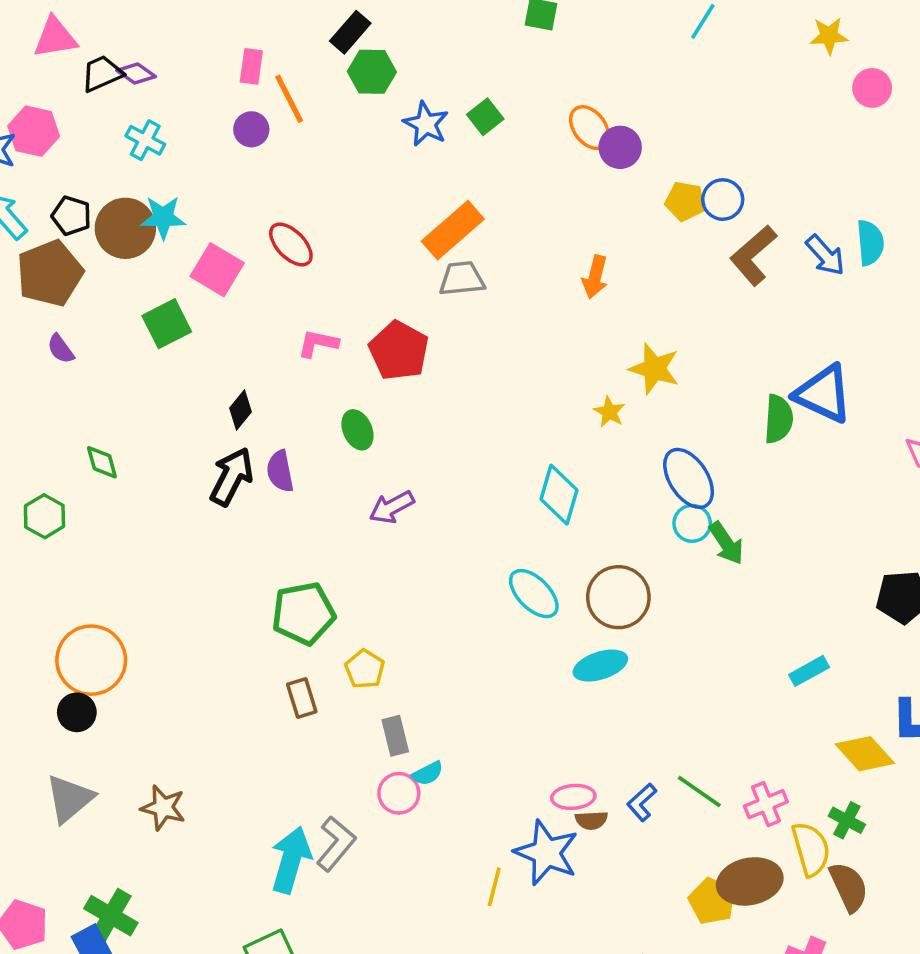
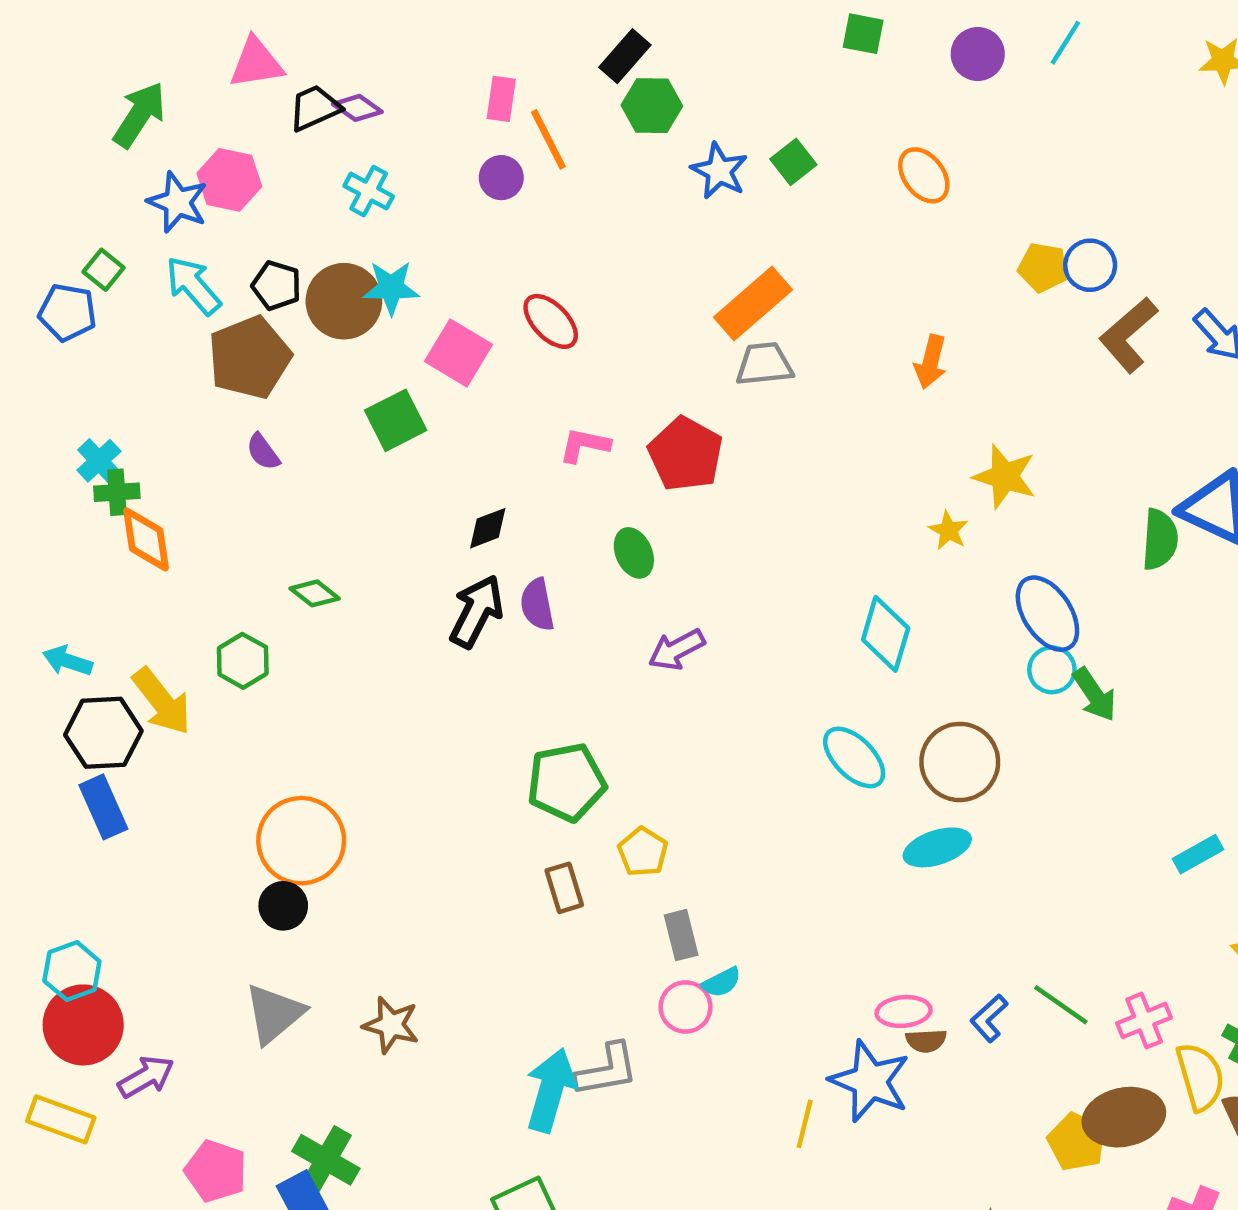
purple circle: (620, 147) -> (978, 54), moved
black diamond: (241, 410) -> (488, 528), turned 30
green diamond: (102, 462) -> (315, 593), turned -36
gray L-shape: (336, 844) -> (607, 1070), turned 40

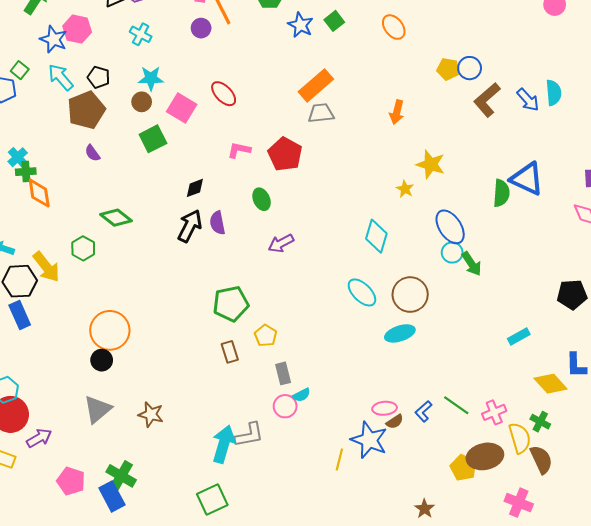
brown circle: (344, 301) -> (142, 102), moved, size x0.6
green diamond: (315, 593) -> (116, 218), size x1.4
brown semicircle: (926, 1041) -> (395, 422), turned -30

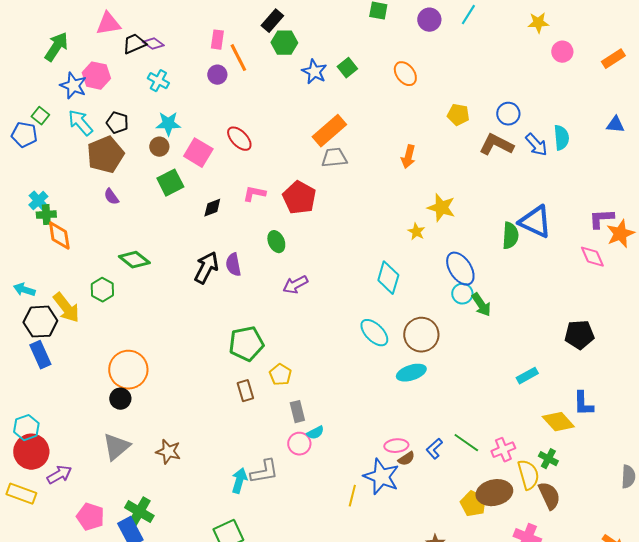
blue circle: (470, 68) -> (508, 114), moved
brown L-shape: (487, 100) -> (496, 145), turned 68
black diamond: (195, 188) -> (212, 208), moved
cyan arrow: (224, 444) -> (239, 481), size x0.7

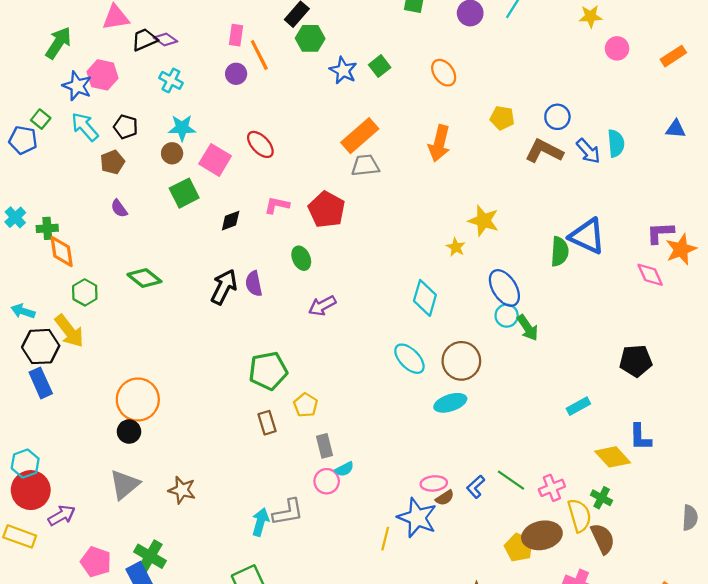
brown pentagon: (105, 155) -> (112, 162), size x0.6
orange arrow: (408, 157) -> (439, 143), moved, size x1.4
cyan cross: (38, 201) -> (15, 217), moved
green hexagon: (102, 290) -> (85, 292), moved

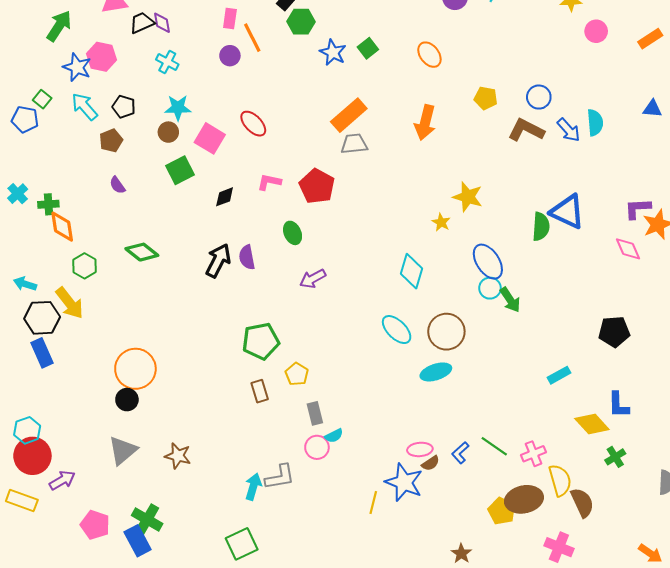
purple diamond: (165, 40) -> (162, 23), turned 45
green cross: (602, 498) -> (615, 457), moved, turned 30

